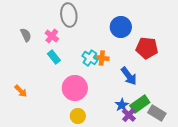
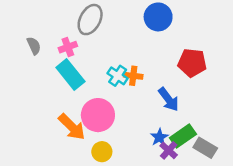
gray ellipse: (69, 15) -> (90, 20), turned 35
blue circle: (121, 27) -> (158, 17), moved
pink cross: (52, 36) -> (68, 47), turned 32
cyan rectangle: (54, 57) -> (70, 74), size x1.6
orange arrow: (21, 91) -> (72, 127), moved, size x1.6

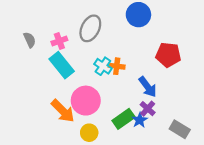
gray ellipse: (90, 20) -> (90, 28), moved
green rectangle: (183, 136) -> (124, 119), moved
purple cross: (169, 150) -> (148, 109), moved

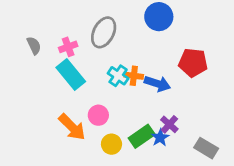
blue arrow: (148, 87) -> (157, 84), moved, turned -35
pink circle: (86, 101) -> (98, 115), size x0.6
yellow circle: (89, 133) -> (111, 144), moved

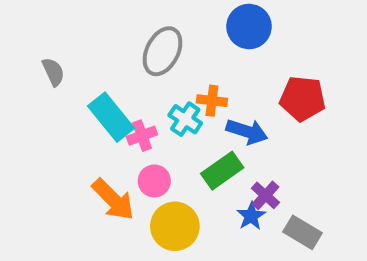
pink cross: (68, 47) -> (142, 136), moved
orange cross: (134, 76) -> (212, 101), moved
green rectangle: (142, 136) -> (222, 171), moved
yellow circle: (111, 144) -> (175, 226), size x1.5
gray rectangle: (206, 148) -> (303, 232), moved

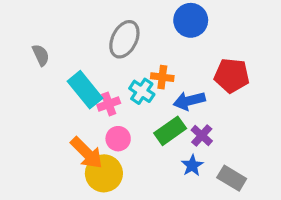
blue arrow: (247, 132) -> (189, 101), turned 148
purple cross: (265, 195) -> (202, 136), moved
yellow circle: (175, 226) -> (104, 173), moved

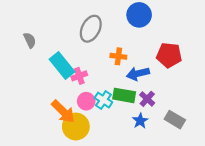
cyan cross: (142, 91) -> (103, 100), moved
green rectangle: (170, 131) -> (124, 95), turned 45
gray rectangle: (232, 178) -> (175, 120), moved

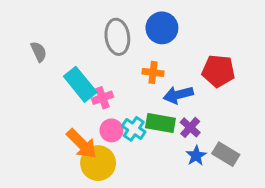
blue circle: (139, 15) -> (162, 28), moved
gray ellipse: (91, 29) -> (117, 37), turned -35
blue star: (140, 121) -> (196, 156), moved

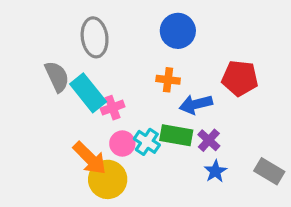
gray ellipse: (117, 37) -> (95, 37), moved
gray semicircle: (39, 52) -> (57, 77), moved, size x1.4
gray rectangle: (226, 154) -> (269, 171), moved

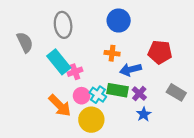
gray semicircle: (57, 77) -> (25, 42), moved
gray rectangle: (269, 171) -> (176, 92), moved
yellow circle: (108, 179) -> (91, 120), moved

